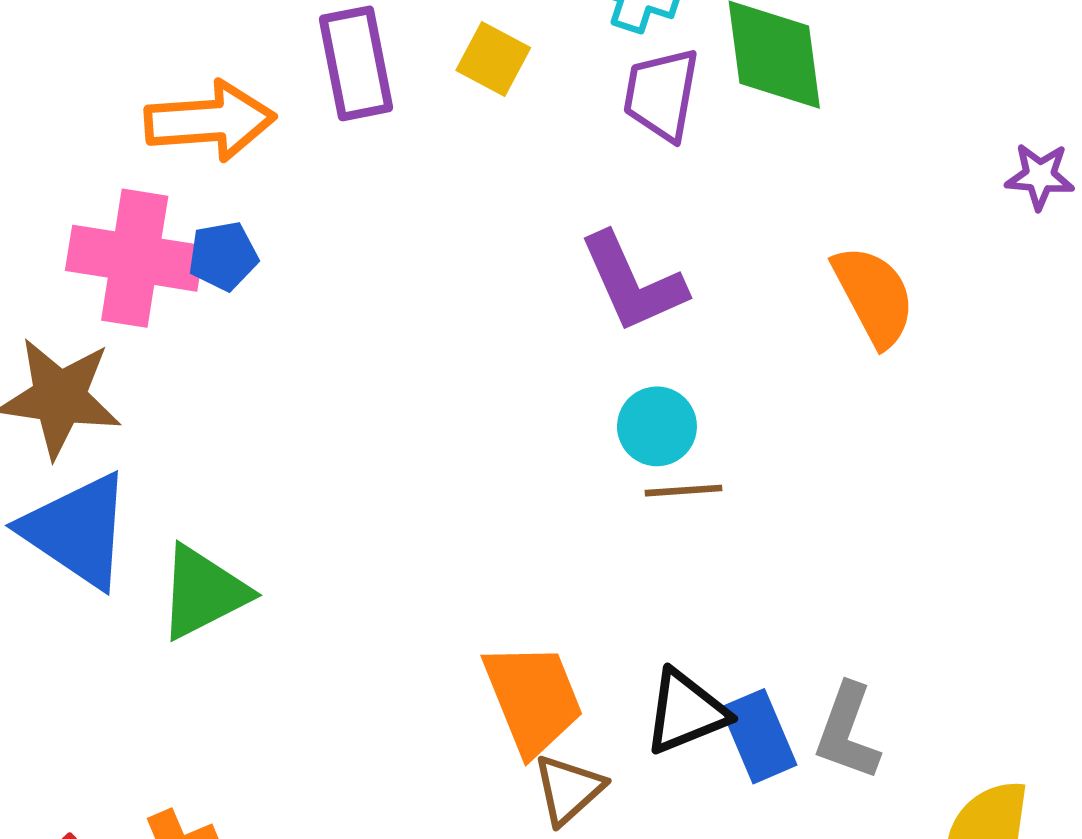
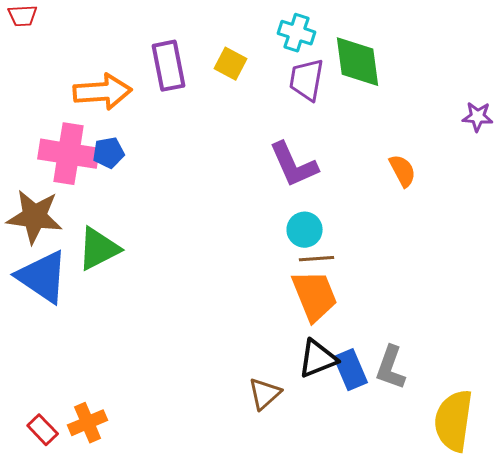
orange semicircle: (874, 296) -> (403, 171), size x0.7
green triangle: (203, 592) -> (99, 249), moved
orange trapezoid: (533, 699) -> (315, 296), moved

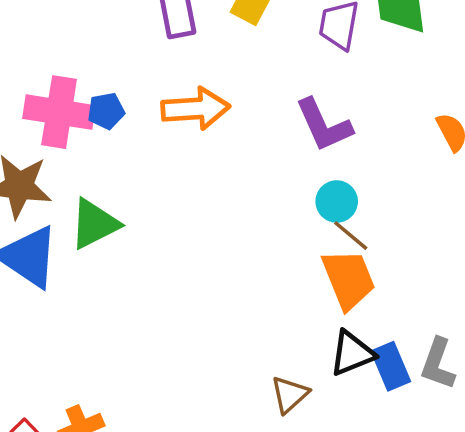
orange arrow: (103, 92) -> (196, 109), moved
brown line: (317, 259) -> (351, 236), turned 44

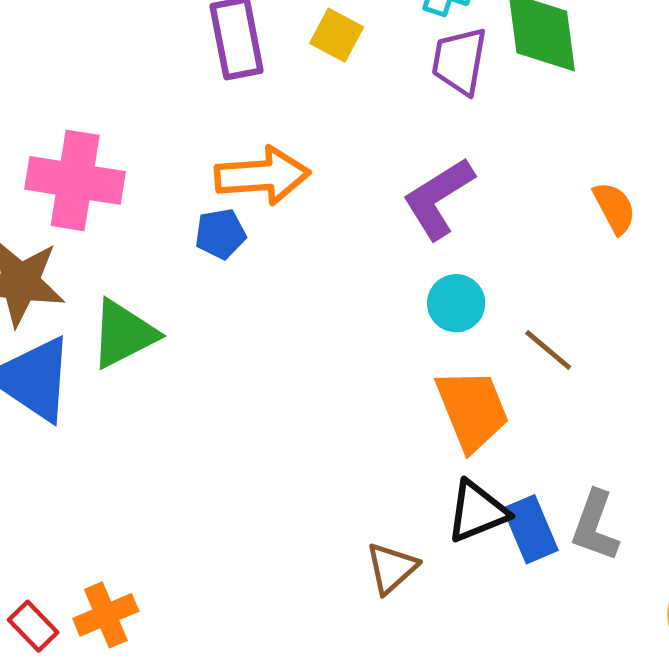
blue pentagon: (106, 111) -> (220, 234), moved
purple L-shape: (324, 125) -> (438, 198), turned 82
brown line: (351, 236) -> (548, 350), moved

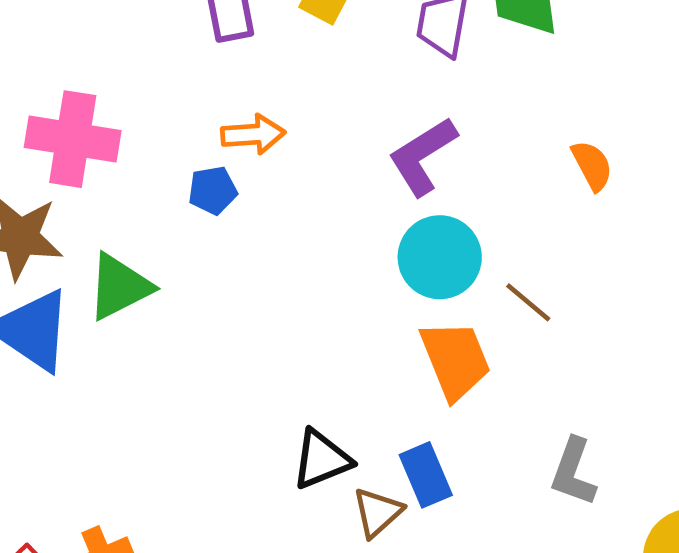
orange arrow: (262, 176) -> (253, 134), size x0.7
cyan circle: (456, 303) -> (440, 257), size x1.5
black triangle: (477, 511) -> (321, 459), moved
blue rectangle: (530, 529) -> (426, 475), moved

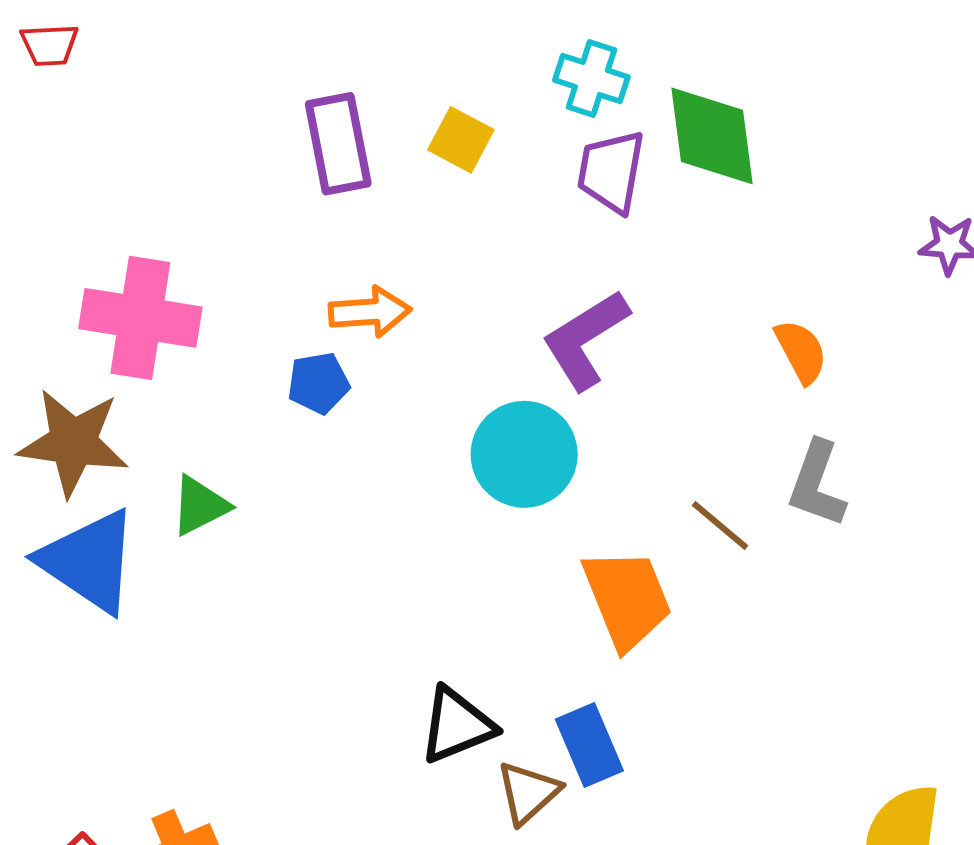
cyan circle: (440, 257) -> (524, 454), moved
green triangle: (119, 287) -> (200, 506), size x0.7
gray L-shape: (573, 472) -> (817, 484), moved

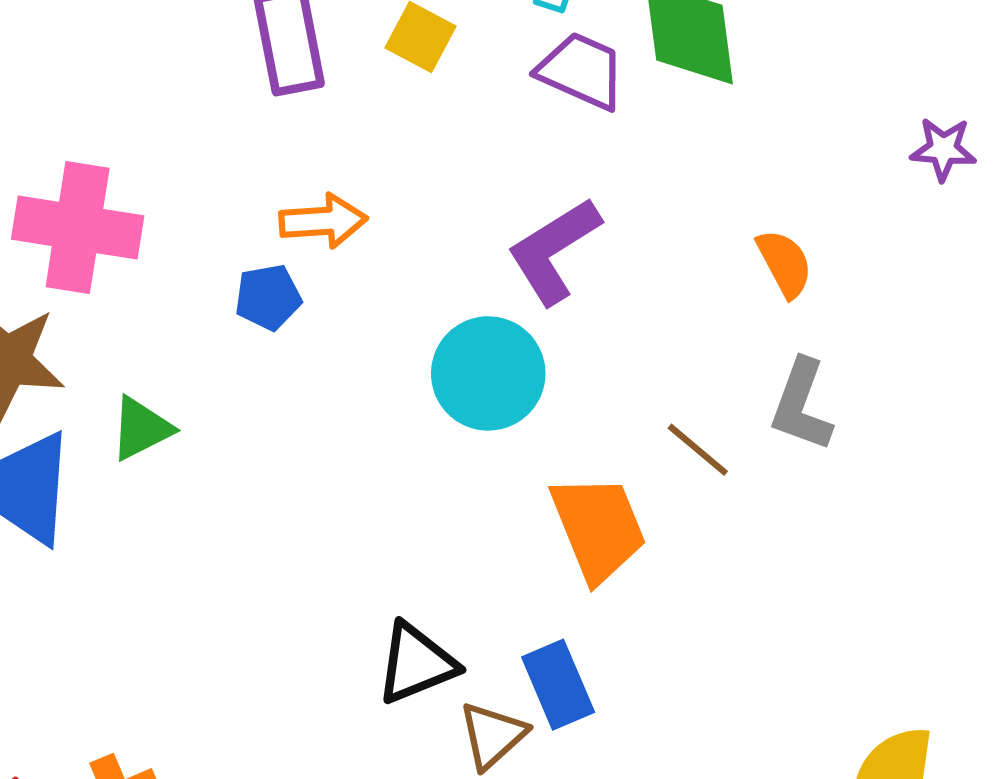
purple trapezoid: (611, 171) -> (581, 71), turned 104

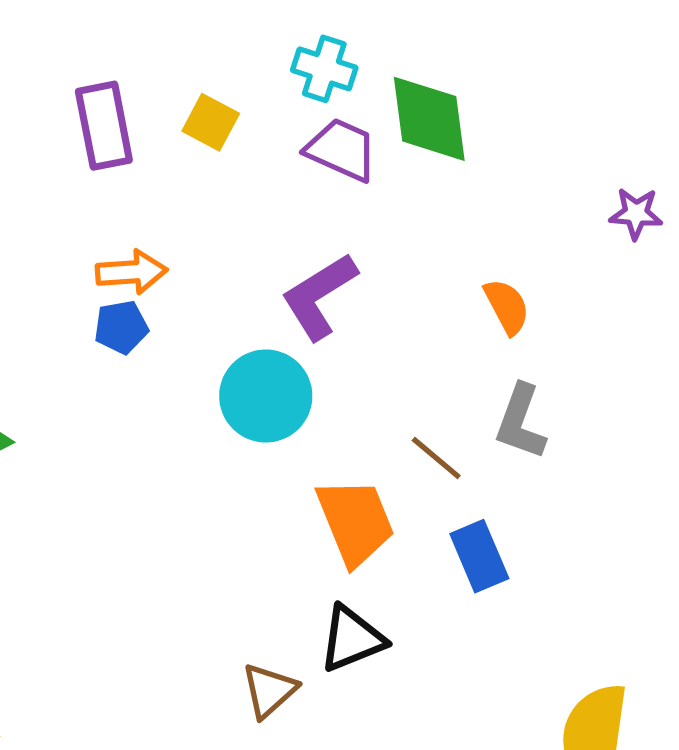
blue pentagon: (268, 297) -> (121, 327), moved
black triangle: (416, 663) -> (352, 639), moved
blue rectangle: (558, 685) -> (479, 556), moved

